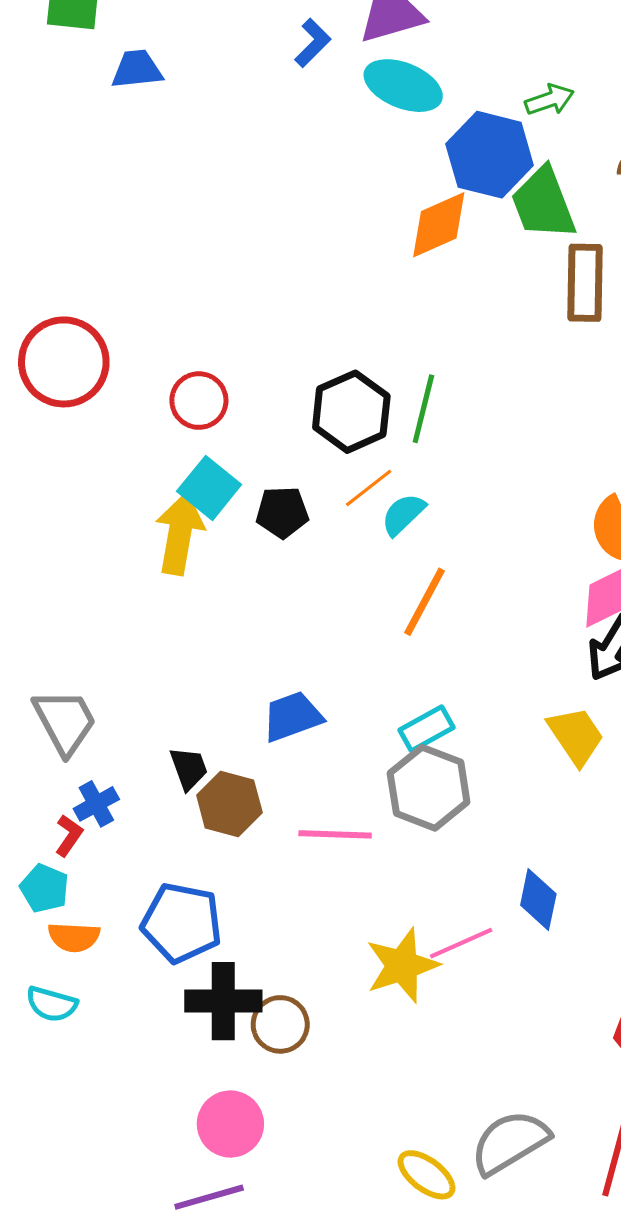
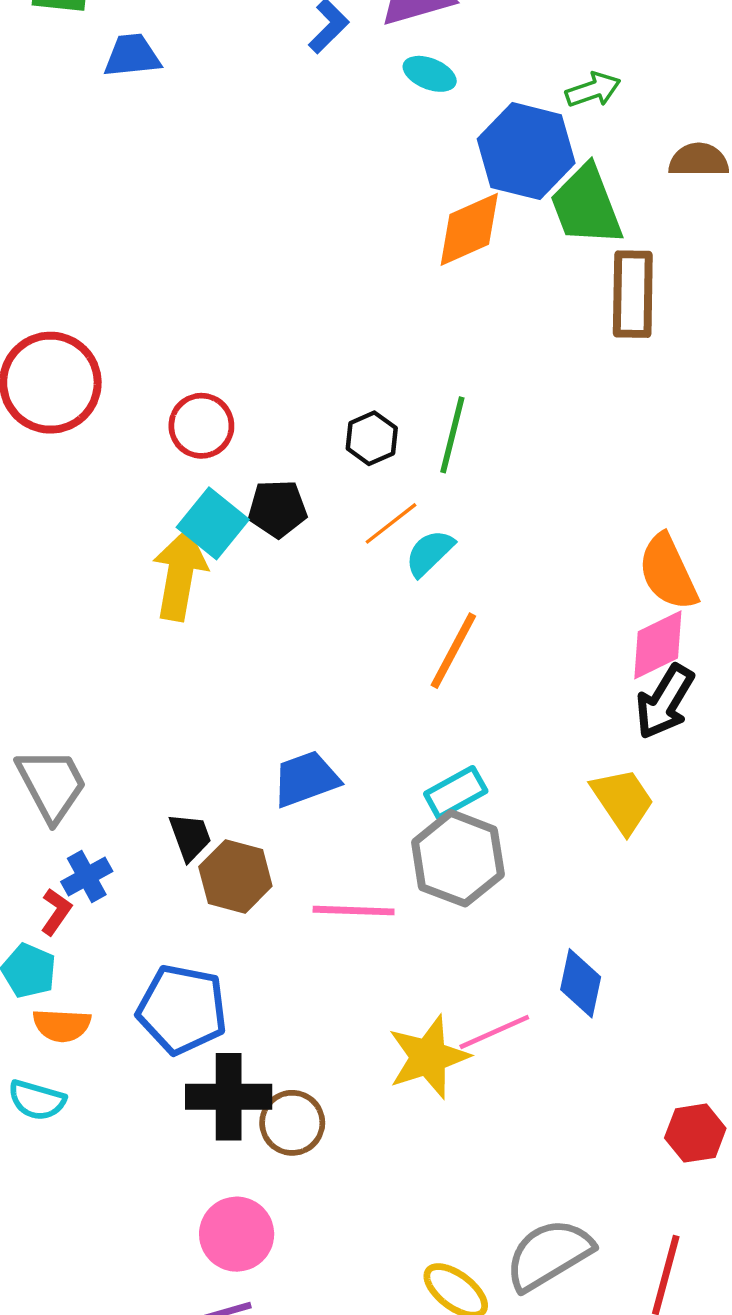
cyan ellipse: (403, 86) -> (430, 74), size x0.6
black hexagon: (351, 412) -> (372, 438), size x0.6
black pentagon: (282, 512) -> (277, 509), moved

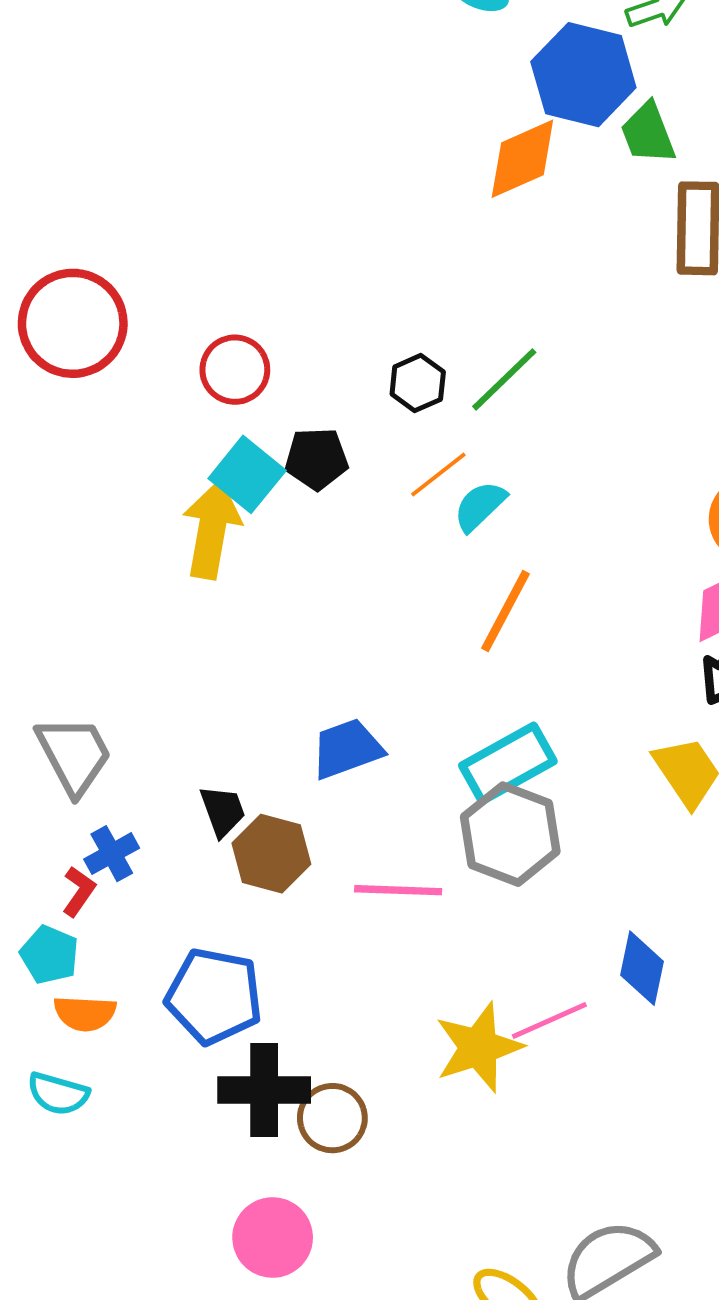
green trapezoid: (586, 206) -> (648, 133), size x0.7
green line: (452, 435) -> (504, 379), turned 32
cyan rectangle: (456, 792) -> (508, 763), size x1.4

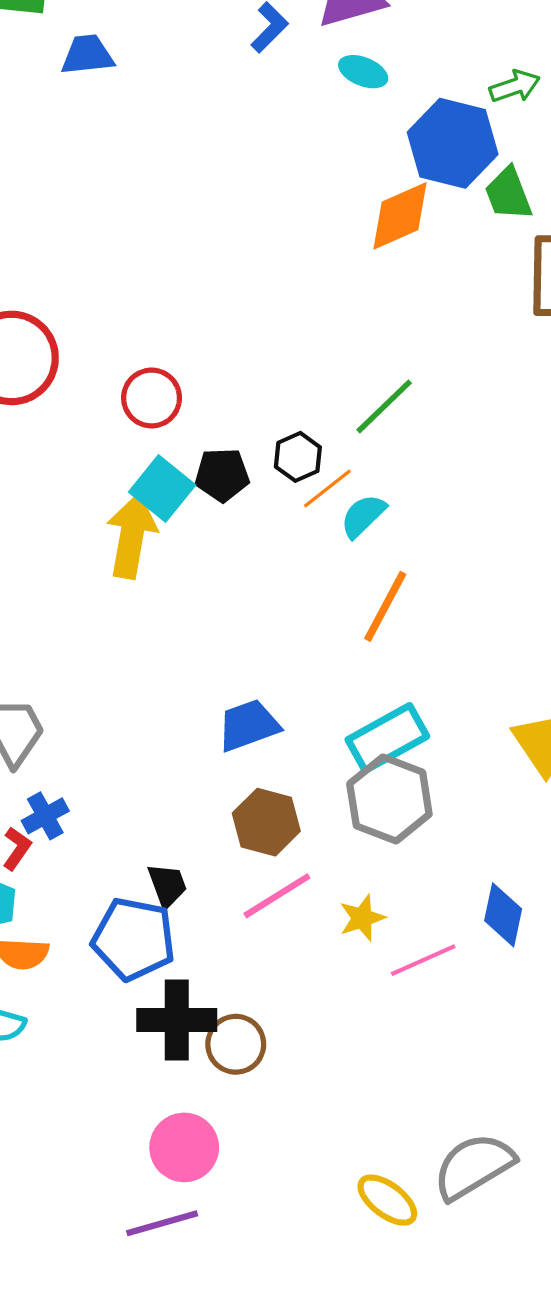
black hexagon: (418, 383) -> (298, 457), moved
black trapezoid: (223, 811) -> (167, 885), moved
brown hexagon: (271, 854) -> (266, 822), moved
pink line: (398, 890) -> (277, 896), moved, turned -34
yellow star: (479, 1047) -> (362, 918), moved, size x0.6

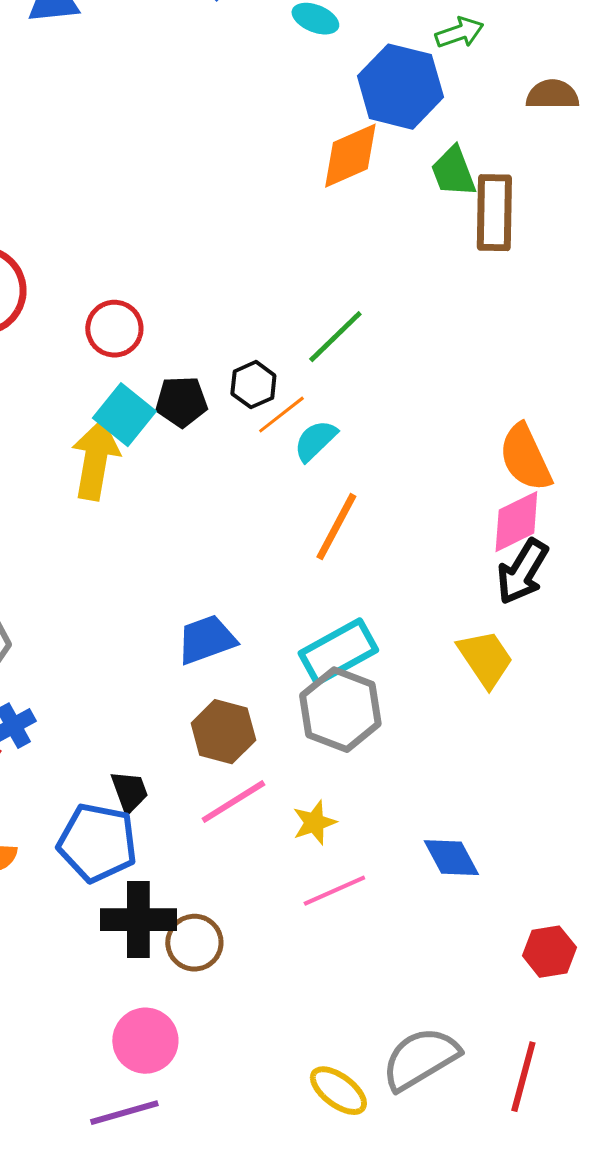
green trapezoid: (508, 194) -> (453, 172), moved
blue diamond: (503, 915) -> (451, 858), moved, turned -40
pink line: (423, 960) -> (334, 891), moved

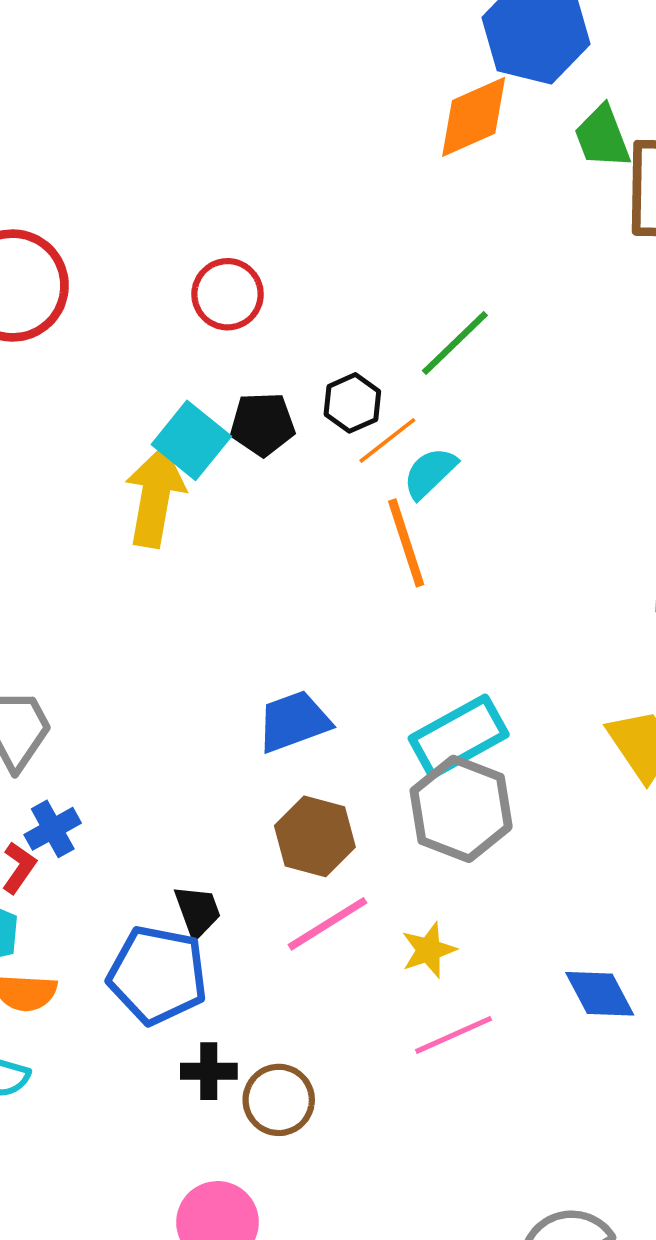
red circle: (114, 329) -> (228, 294), moved
orange line: (336, 527) -> (406, 543), moved, turned -46
black cross: (138, 920) -> (209, 1071), size x0.6

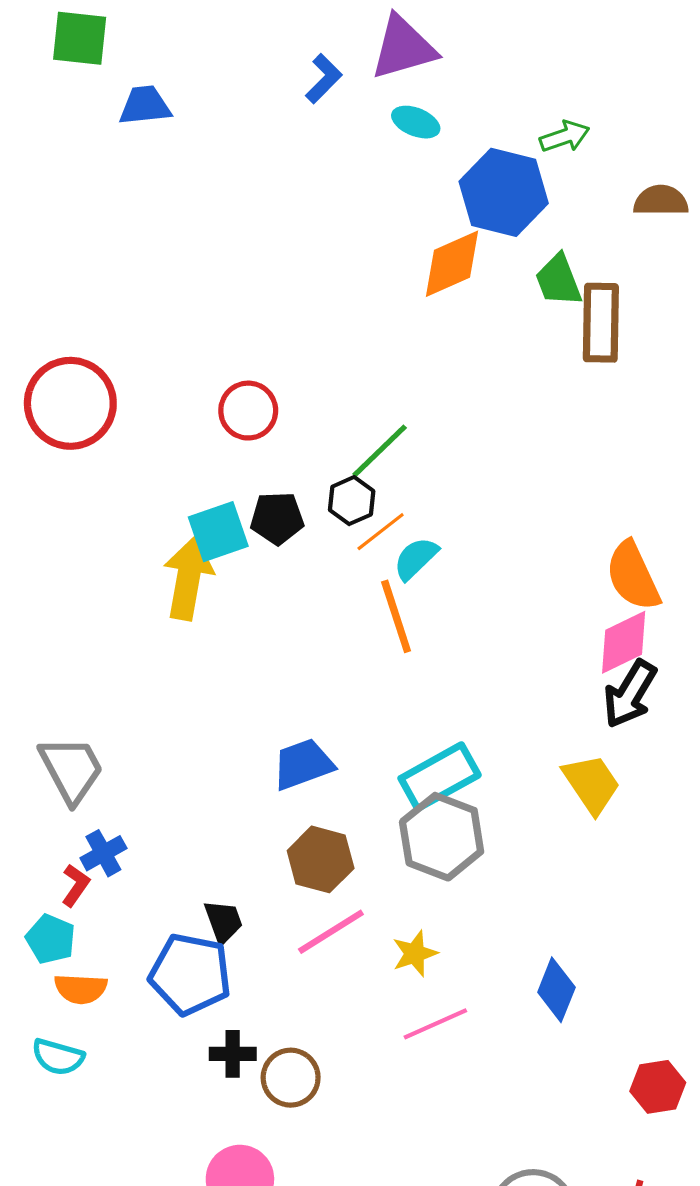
green line: (455, 343) -> (380, 451), moved
cyan square: (191, 440) -> (218, 532), turned 32
blue diamond: (600, 994) -> (556, 990), turned 50

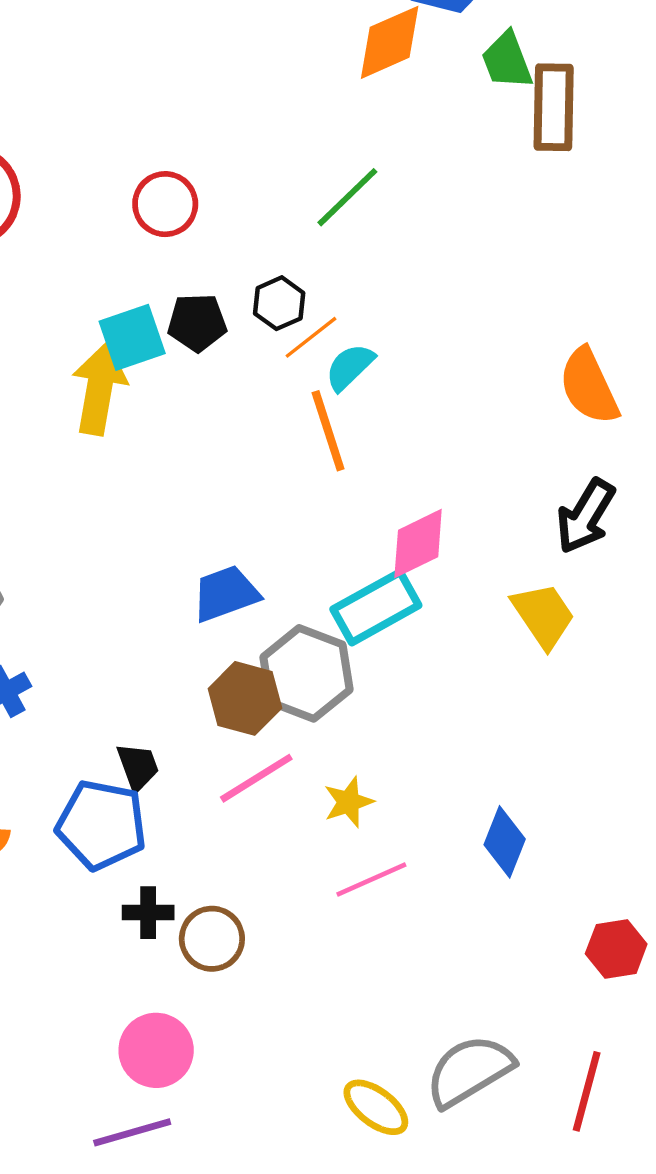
green line: (380, 451) -> (347, 197), moved
pink diamond: (624, 642) -> (418, 544), moved
gray hexagon: (442, 837) -> (306, 673), moved

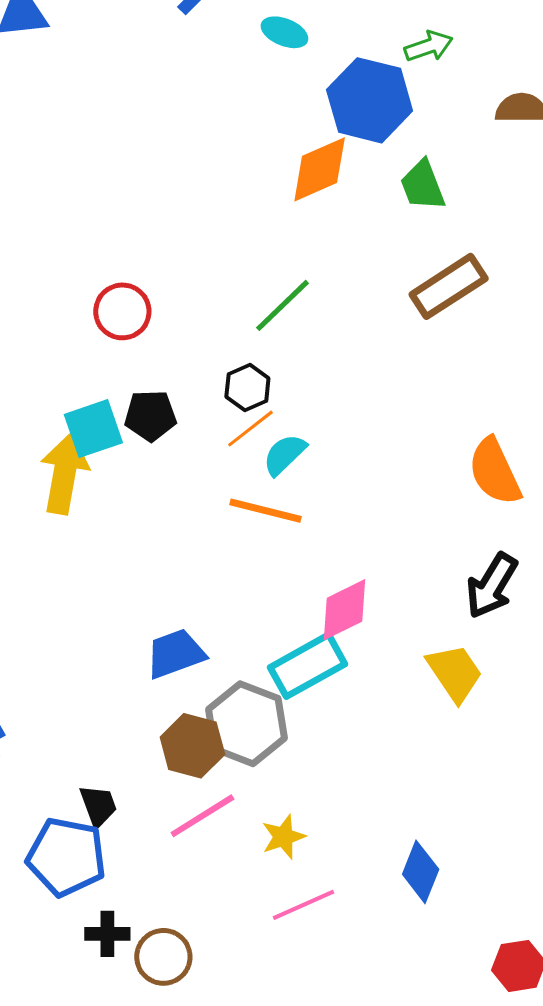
brown rectangle: (554, 107) -> (449, 286), moved, turned 56
black hexagon: (279, 303) -> (247, 388), moved
orange line: (328, 431) -> (265, 511), turned -58

